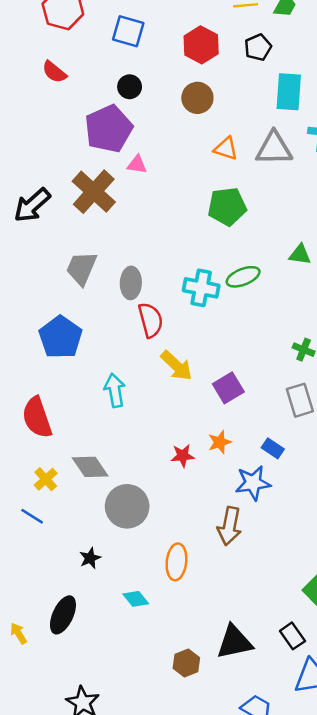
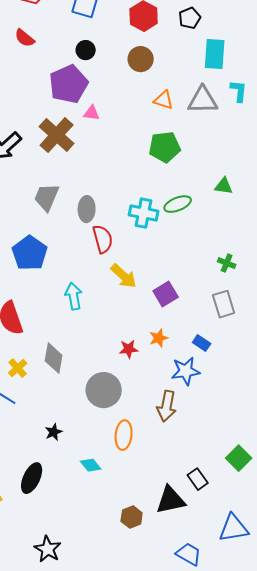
gray diamond: (90, 467) -> (54, 358), turned 44
gray circle: (127, 506) -> (104, 390), moved
black rectangle: (292, 636) -> (198, 479), moved

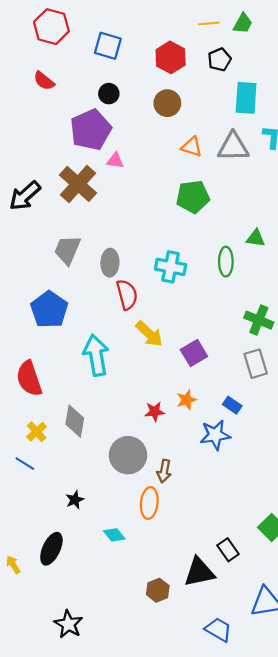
green ellipse: (178, 204) -> (226, 262), moved, turned -68
green cross: (227, 263) -> (259, 320), size x1.5
cyan arrow: (74, 296) -> (96, 355), size x1.4
brown arrow: (167, 406) -> (164, 471), moved, size x0.7

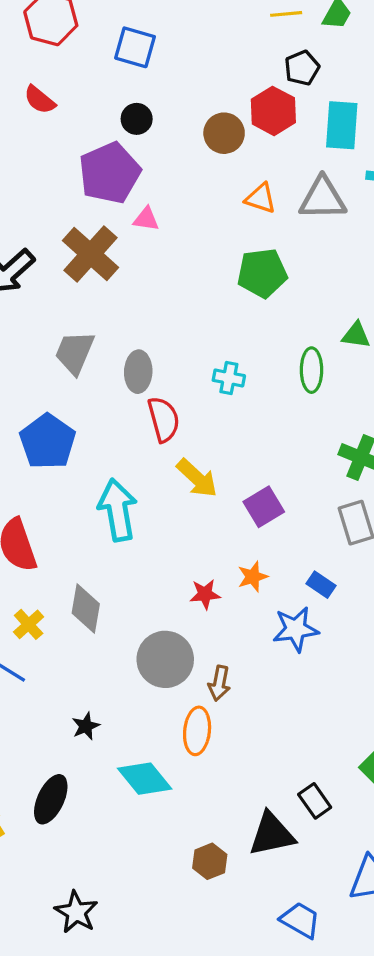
red hexagon: (171, 57) -> (273, 111), moved
cyan cross: (171, 267) -> (229, 378), size x0.7
cyan diamond: (114, 535) -> (145, 779), size x1.6

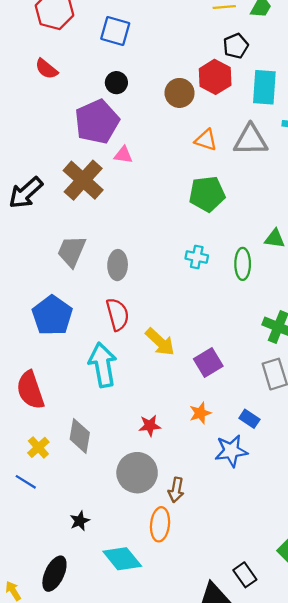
cyan cross: (229, 378) -> (197, 257), moved
red semicircle: (164, 419) -> (118, 314), moved
red star: (205, 594) -> (150, 426), moved

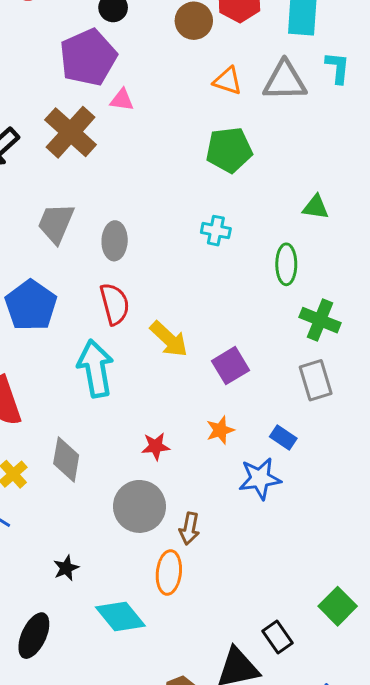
green ellipse: (243, 264) -> (286, 264), moved

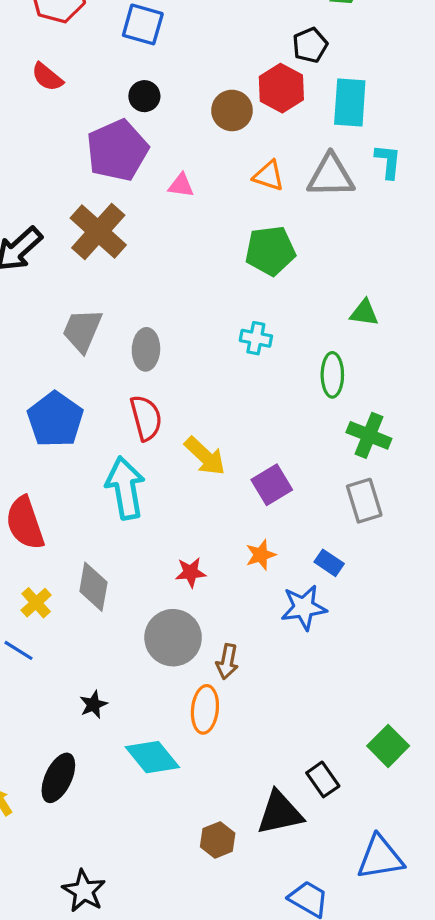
pink triangle: (122, 100) -> (181, 185), moved

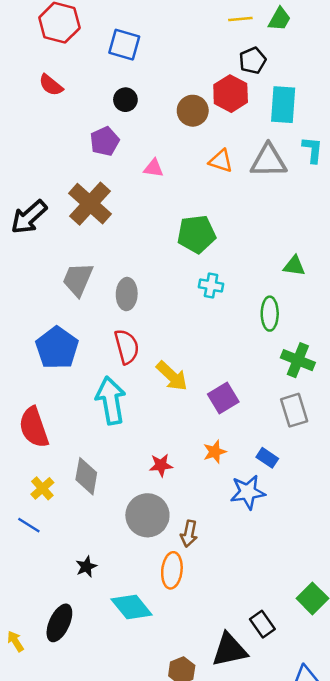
purple pentagon: (117, 150) -> (105, 141), size x0.6
green pentagon: (270, 251) -> (196, 234), moved

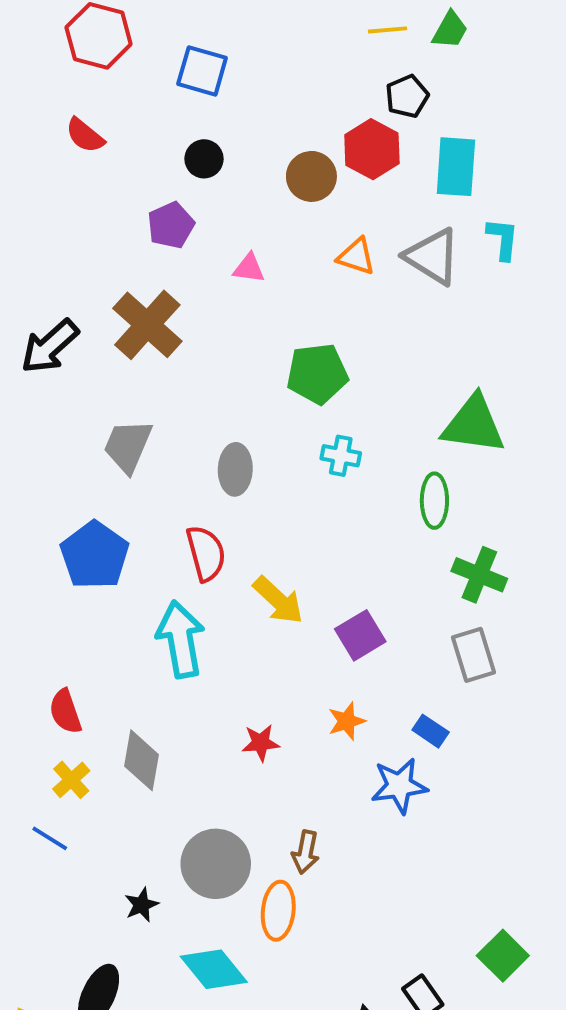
gray triangle: (268, 161) -> (432, 257), turned 33
green triangle: (294, 266) -> (473, 424), size x1.8
gray ellipse: (127, 294) -> (235, 469), moved
red semicircle: (34, 427) -> (65, 712), moved, size x0.7
gray circle: (147, 515) -> (216, 864), moved

